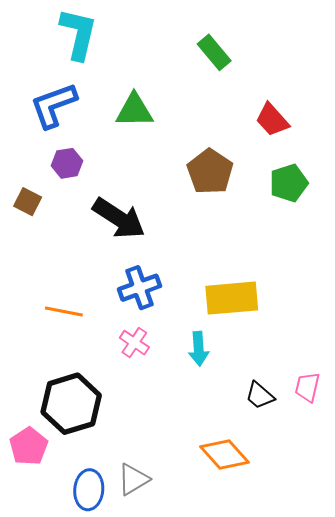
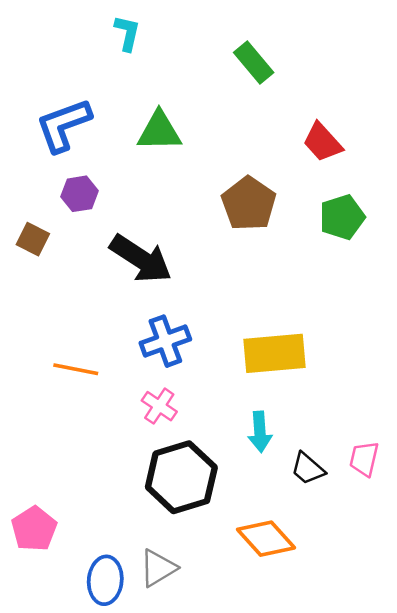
cyan L-shape: (78, 34) -> (127, 33), moved, size x0.6
cyan arrow: (199, 349) -> (260, 432), moved
black hexagon: (71, 404) -> (181, 477), moved

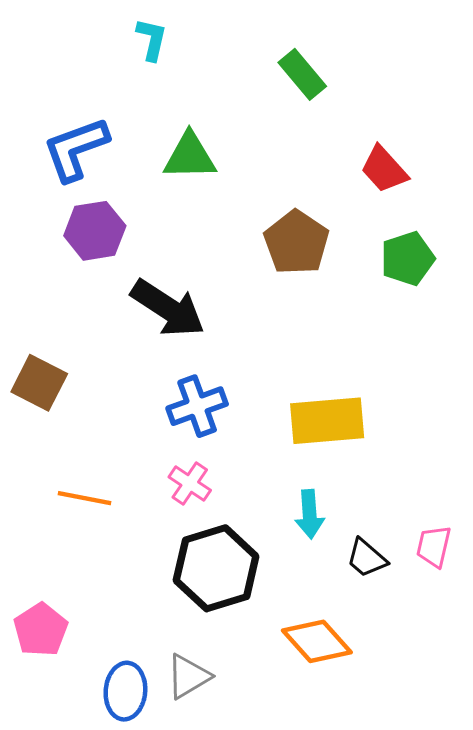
purple hexagon: (79, 194) -> (95, 231), size x1.4
brown square: (33, 239) -> (39, 383), moved, size x1.4
orange line: (76, 369) -> (85, 498), moved

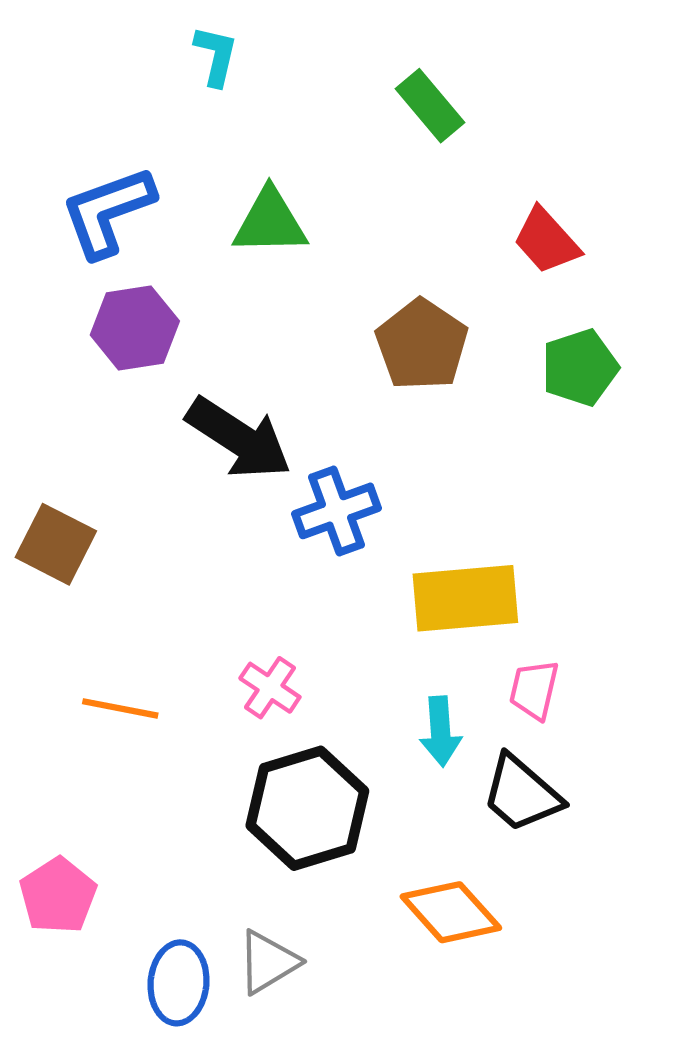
blue cross: (197, 406) -> (336, 511), moved
pink trapezoid: (434, 546) -> (534, 690), moved
black trapezoid: (367, 558) -> (522, 794), size x1.4

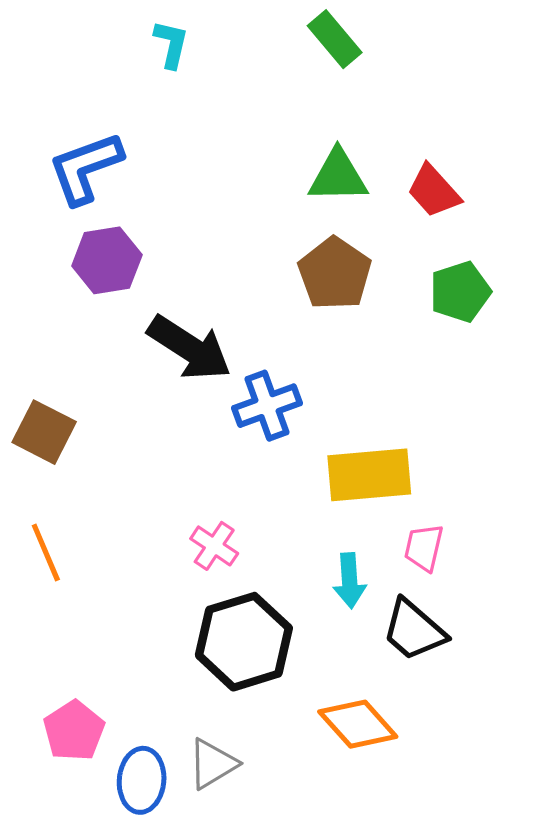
green rectangle: (430, 106) -> (335, 39), moved
green triangle: (270, 222) -> (338, 176), moved
orange line: (120, 708) -> (46, 553), moved, turned 56
pink pentagon: (58, 896) -> (74, 731), moved

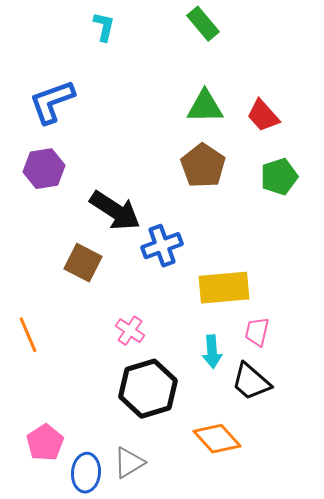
purple hexagon: (107, 260) -> (44, 169), moved
brown square: (44, 432) -> (83, 263), moved

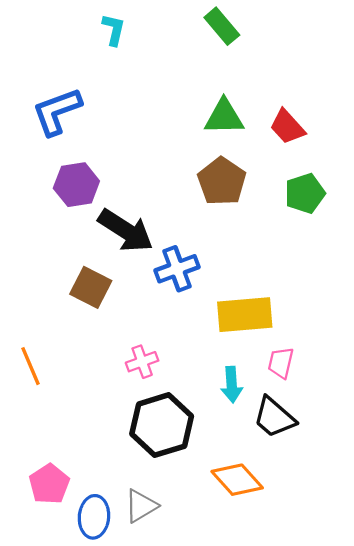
purple hexagon: (44, 169) -> (76, 185), moved
pink cross: (130, 331) -> (142, 362), turned 36

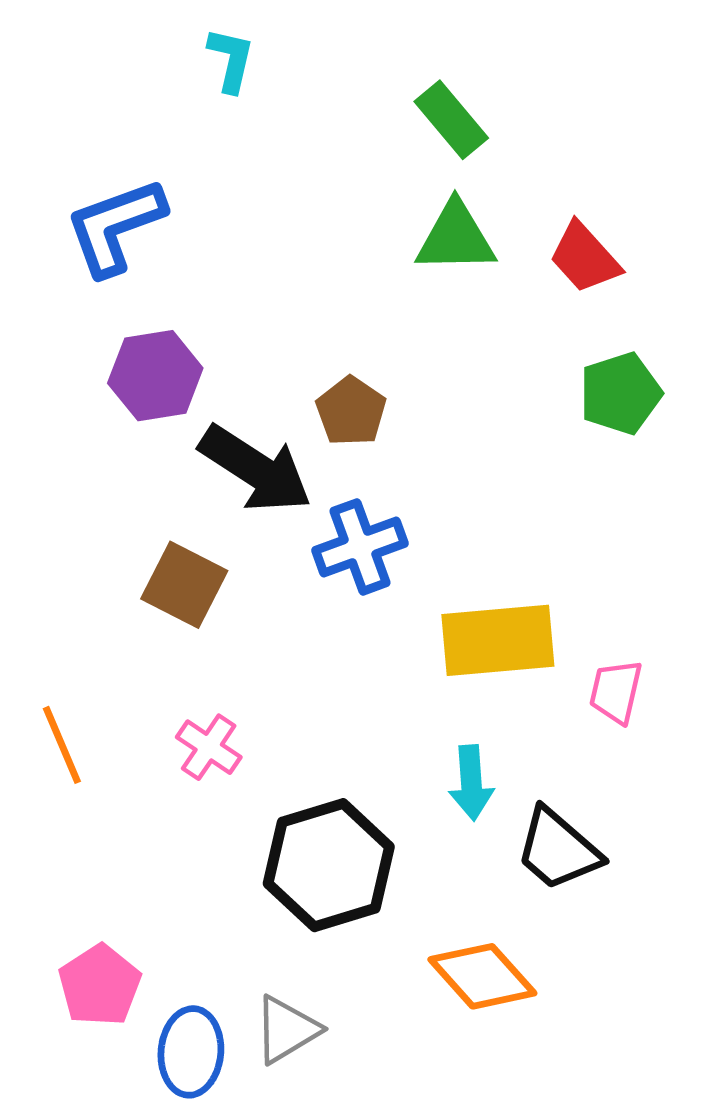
green rectangle: (222, 26) -> (451, 120), moved
brown pentagon: (222, 181) -> (351, 411), moved, size x0.7
pink cross: (142, 362) -> (209, 747), moved, turned -36
pink trapezoid: (281, 363) -> (616, 692), moved

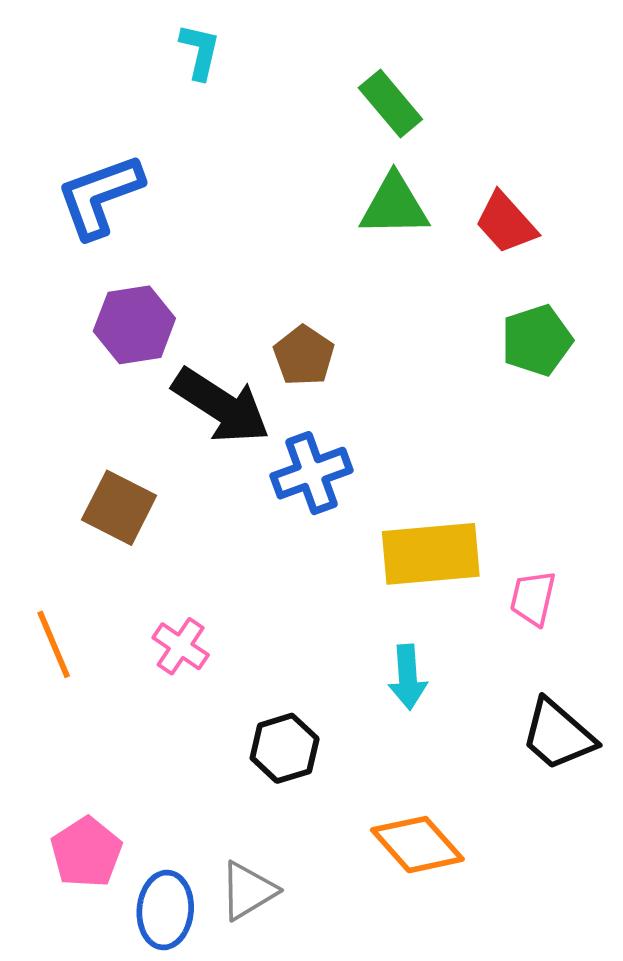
brown square: (184, 585) -> (119, 508), moved
black trapezoid: (558, 849) -> (558, 735), moved
black hexagon: (329, 865) -> (285, 748), size x0.6

